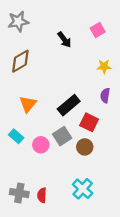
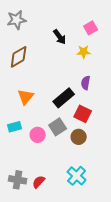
yellow star: (104, 66) -> (84, 52), moved
purple semicircle: (105, 95) -> (86, 83), moved
cyan rectangle: (16, 136) -> (15, 127), turned -56
red semicircle: (42, 195) -> (39, 182), turned 40

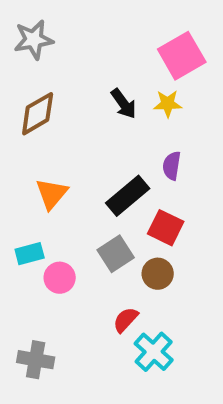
pink square: (91, 28) -> (182, 56), size x1.6
black arrow: (60, 37) -> (124, 104), moved
pink circle: (38, 135) -> (60, 278), moved
red semicircle: (39, 182) -> (126, 320), moved

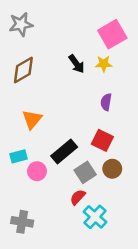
black rectangle: (128, 196) -> (64, 151), moved
gray square: (116, 254) -> (85, 172), moved
brown circle: (158, 274) -> (112, 169), moved

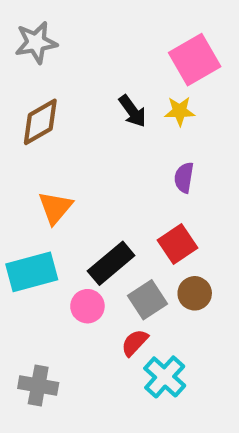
red square: (102, 140) -> (178, 244), turned 30
cyan rectangle: (18, 156) -> (32, 272), size x1.6
pink circle: (37, 171) -> (87, 306), moved

